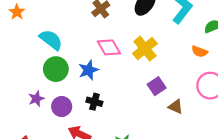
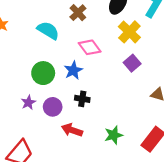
cyan semicircle: (51, 40) -> (48, 30), moved
yellow cross: (145, 49) -> (129, 32), moved
purple square: (157, 86) -> (132, 63), moved

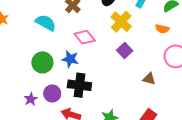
blue star: (73, 70) -> (70, 59), turned -30
black cross: (82, 99) -> (79, 85), size x1.6
purple star: (28, 102) -> (31, 99), moved

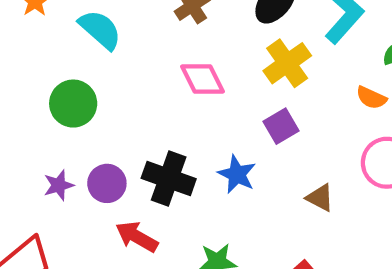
cyan semicircle: (46, 23) -> (100, 30), moved
blue star: (70, 59) -> (237, 174), moved
green circle: (42, 62) -> (73, 104), moved

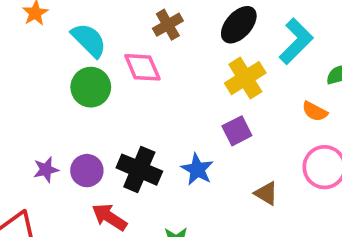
pink diamond: (202, 79) -> (142, 67), moved
green circle: (73, 104) -> (91, 87), moved

